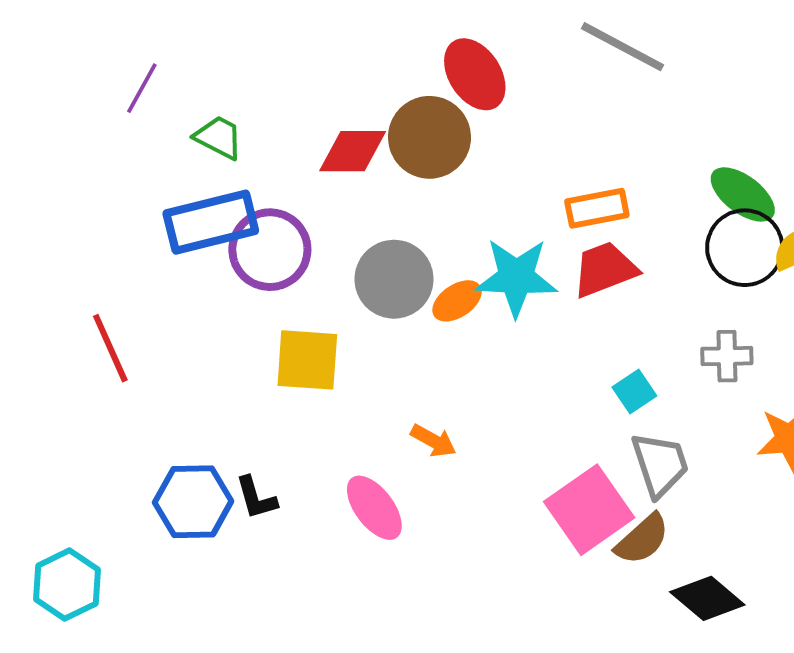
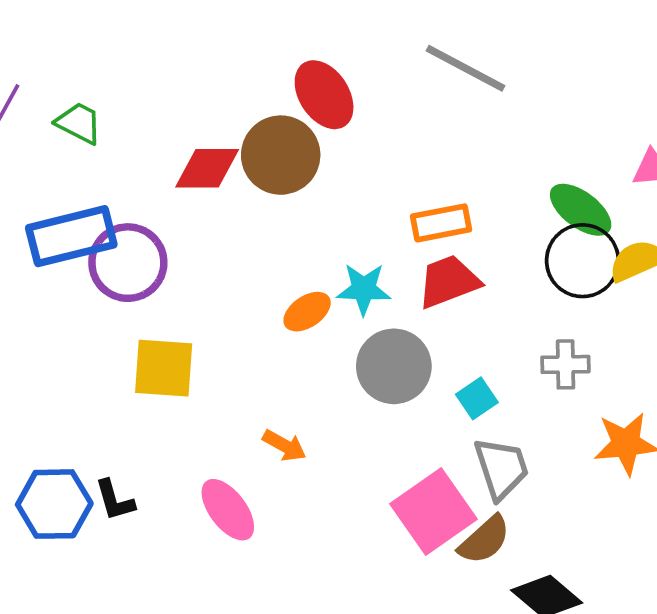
green trapezoid: (219, 137) -> (79, 123), moved
cyan star: (516, 277) -> (364, 289), size x0.7
gray circle: (394, 279) -> (394, 366), moved

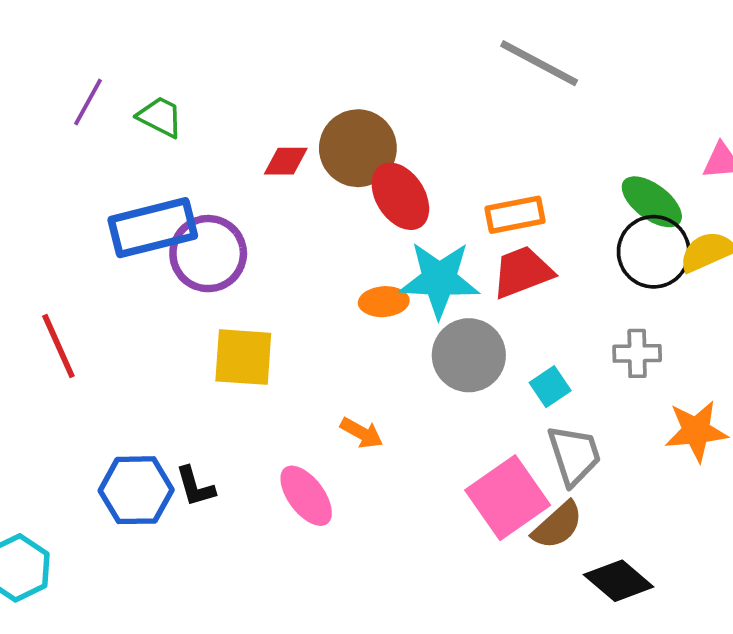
red ellipse: (324, 95) -> (400, 196), moved
red diamond: (207, 168) -> (286, 161), size x0.7
cyan star: (364, 289) -> (439, 279), size x1.5
orange ellipse: (307, 312) -> (384, 302), turned 30

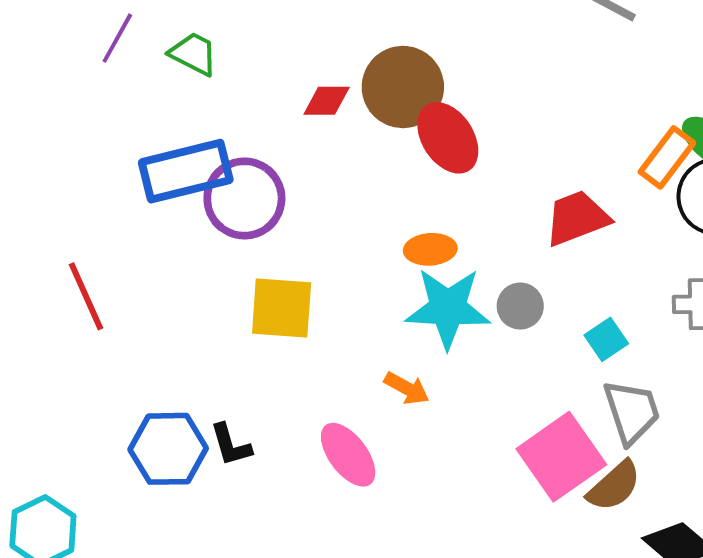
orange rectangle: (515, 215) -> (667, 157), moved, turned -42
cyan star: (439, 279) -> (448, 308), moved
gray circle: (469, 355) -> (520, 306), size x0.6

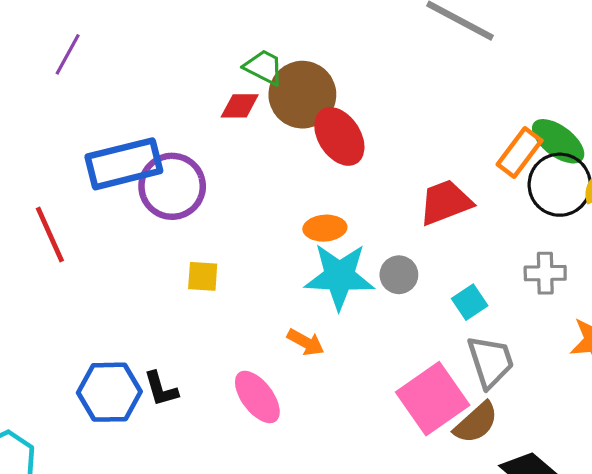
green trapezoid: (194, 54) -> (264, 67), moved
red line: (86, 296) -> (50, 235), moved
yellow square: (282, 308) -> (203, 276), size x0.6

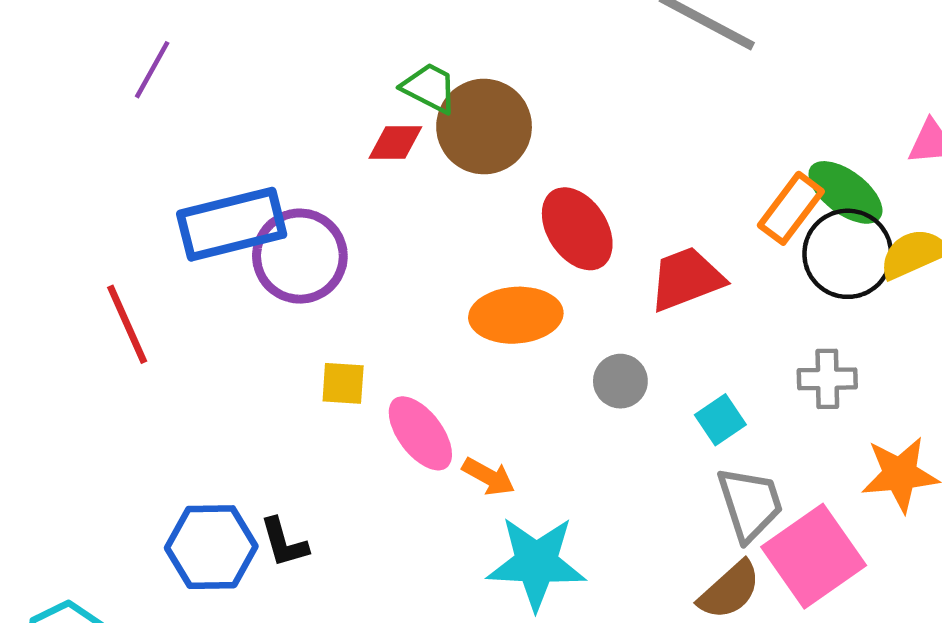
red ellipse: (339, 136) -> (577, 229), moved
orange ellipse: (325, 228) -> (516, 315), size x1.5
cyan star: (339, 276) -> (536, 563), moved
pink ellipse: (257, 397) -> (420, 433), moved
pink square: (433, 399) -> (814, 556), moved

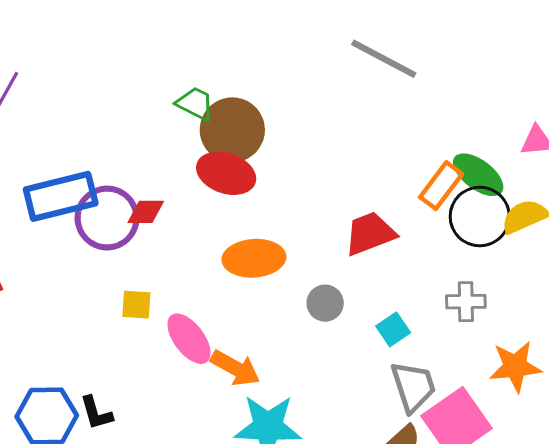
red diamond: (395, 142) -> (146, 212), moved
red ellipse: (577, 229) -> (226, 173), moved, turned -38
orange arrow: (489, 477) -> (235, 368), size x1.4

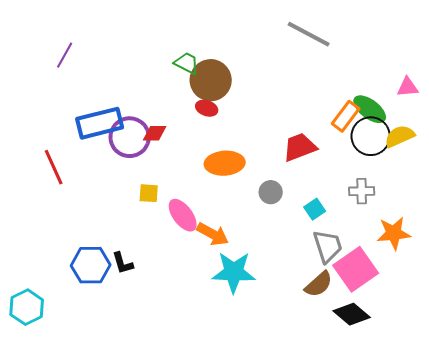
red ellipse: (226, 173) -> (207, 108), size x0.6

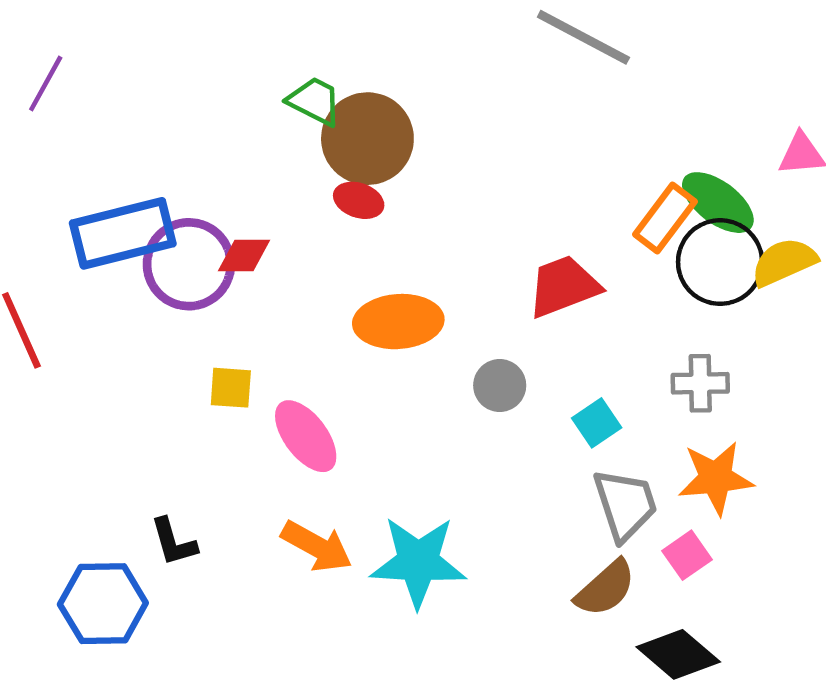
orange star: (394, 233) -> (716, 478), moved
orange arrow: (213, 234) -> (317, 546), moved
blue hexagon: (91, 265) -> (103, 604), moved
pink square: (356, 269) -> (687, 555), size x0.5

